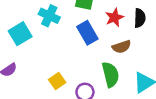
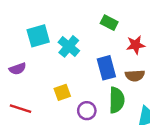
cyan cross: (49, 16) -> (69, 46), moved
blue rectangle: (87, 33) -> (106, 68), moved

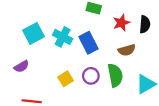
blue rectangle: (106, 68) -> (89, 43), moved
purple circle: (87, 111) -> (91, 76), moved

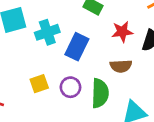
cyan cross: (63, 37) -> (47, 32), turned 30
blue rectangle: (89, 43) -> (77, 47), turned 40

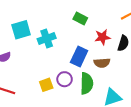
blue rectangle: (77, 47) -> (79, 57), moved
yellow square: (39, 84) -> (46, 85), moved

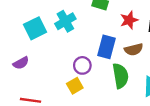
cyan cross: (47, 39) -> (65, 21), moved
purple circle: (65, 79) -> (82, 65), moved

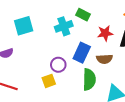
cyan cross: (65, 21) -> (64, 26), moved

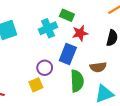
red star: (105, 33) -> (80, 33), moved
brown semicircle: (105, 59) -> (98, 67), moved

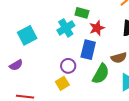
green semicircle: (77, 81) -> (101, 74), turned 40

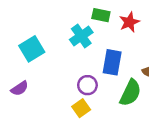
red star: (97, 28) -> (129, 22), moved

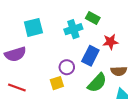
red star: (129, 22) -> (110, 42), moved
purple semicircle: (20, 88) -> (15, 54), size x1.5

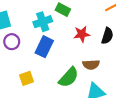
blue rectangle: (90, 56) -> (44, 47), moved
purple circle: (67, 67) -> (12, 42), moved

